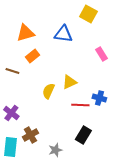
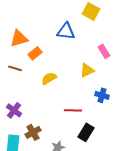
orange triangle: (25, 33) -> (19, 38), moved
yellow triangle: (69, 82) -> (87, 70), moved
yellow semicircle: (48, 91) -> (49, 78), moved, turned 35
red line: (80, 105) -> (73, 110), moved

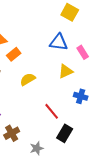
blue triangle: (66, 31) -> (59, 42), moved
red line: (73, 110) -> (52, 111), turned 48

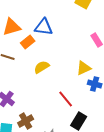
blue triangle: (59, 42) -> (44, 27), moved
yellow triangle: (66, 71) -> (84, 68), moved

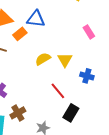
yellow semicircle: (42, 67) -> (43, 59), moved
yellow triangle: (84, 68) -> (65, 60), moved, turned -35

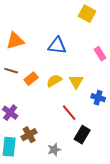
blue triangle: (36, 19) -> (57, 46), moved
orange rectangle: (20, 34) -> (31, 79), moved

